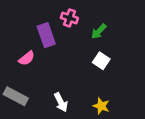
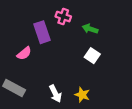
green arrow: (99, 31) -> (90, 29), turned 64
yellow star: (101, 106) -> (82, 95), moved

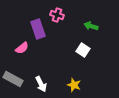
green arrow: (90, 29) -> (91, 26), moved
white arrow: (55, 94) -> (41, 84), moved

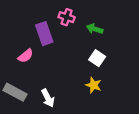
green arrow: (91, 26) -> (95, 29), moved
yellow star: (74, 85) -> (94, 85), moved

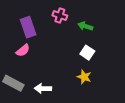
purple rectangle: (44, 34) -> (28, 27), moved
white arrow: (48, 98) -> (43, 89), turned 119

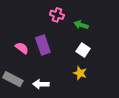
purple rectangle: (28, 27) -> (43, 45), moved
pink semicircle: (23, 50) -> (22, 48), turned -104

